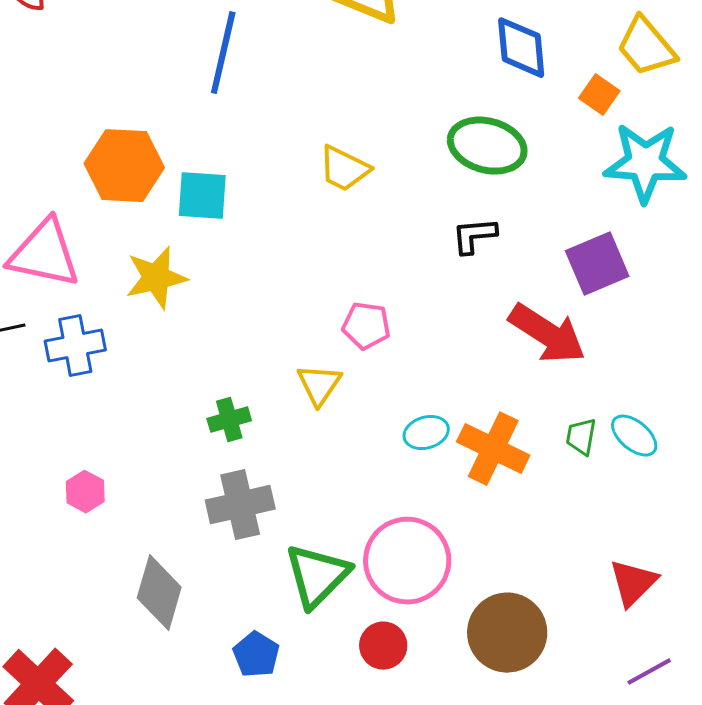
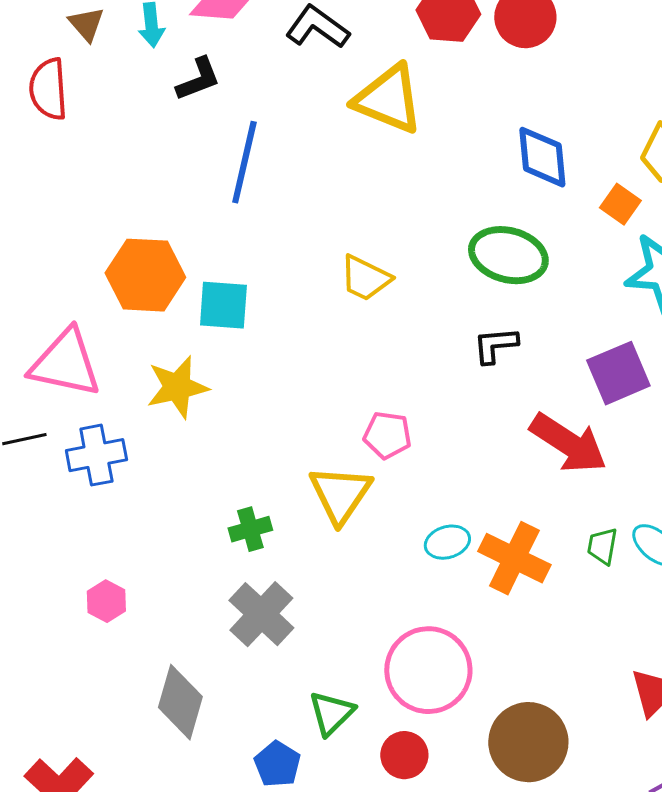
yellow triangle: (319, 385) -> (340, 494), size x1.4
gray cross: (240, 505) -> (261, 614), turned -34
green triangle: (317, 576) -> (331, 713), moved, size x0.7

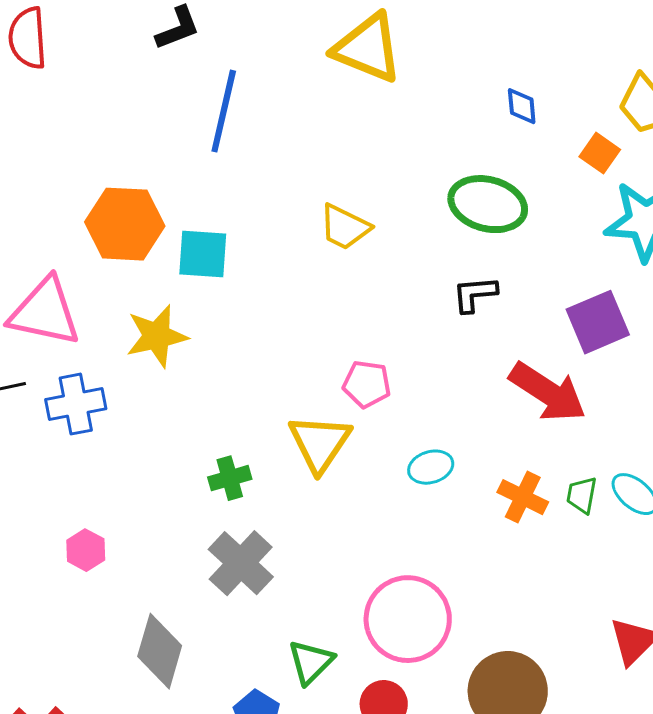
blue diamond: (542, 157) -> (522, 106), size x0.6
cyan ellipse: (447, 542) -> (431, 467), moved
orange cross: (514, 558) -> (523, 497), moved, size x0.7

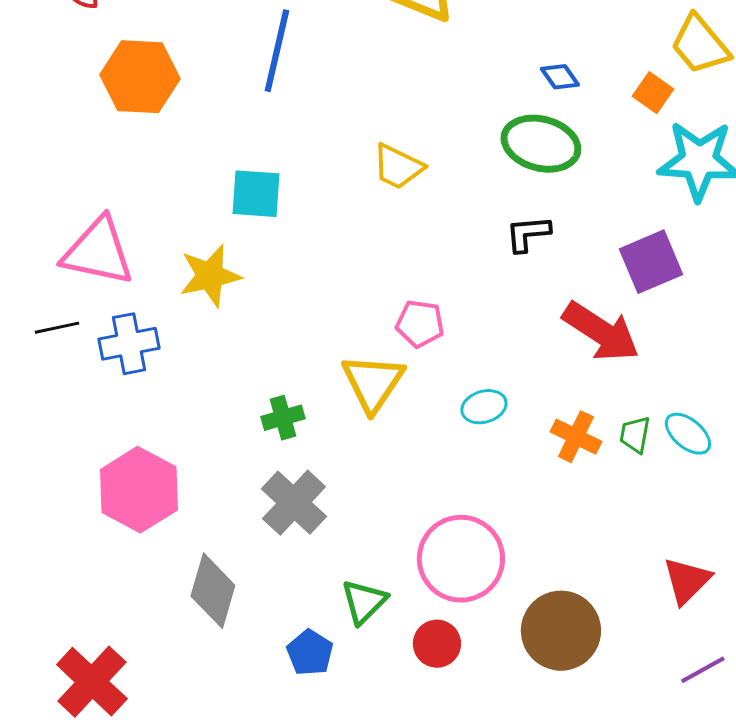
blue diamond: (522, 106) -> (560, 77), moved, turned -30
orange hexagon: (125, 224) -> (140, 77), moved
pink hexagon: (86, 550) -> (139, 490), size x2.0

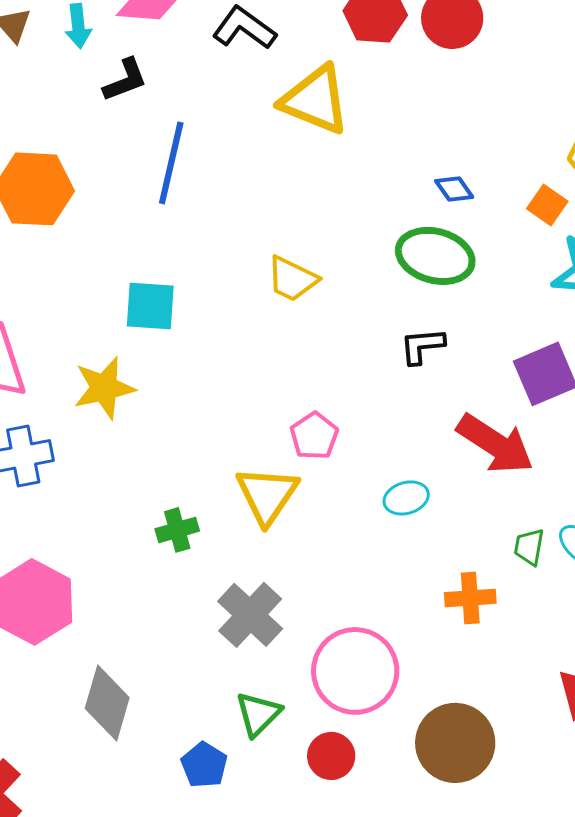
pink pentagon: (420, 324) -> (314, 436), turned 30
cyan ellipse: (484, 407) -> (406, 498), moved
orange cross: (576, 437) -> (470, 598), moved, turned -30
gray cross: (294, 503) -> (250, 615), moved

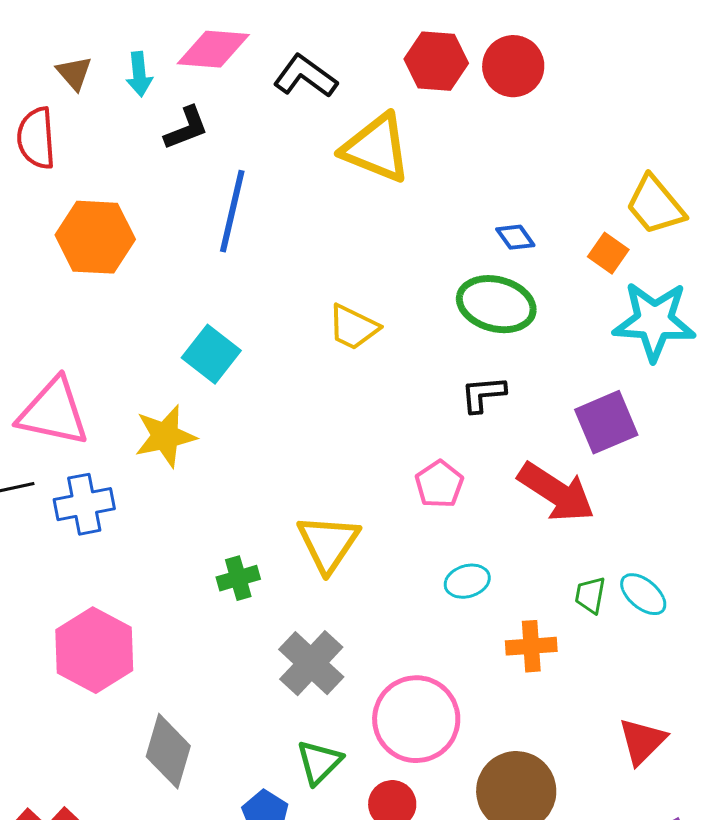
cyan square: (150, 306) -> (211, 354), turned 34
pink pentagon: (314, 436) -> (439, 484), moved
cyan ellipse: (406, 498) -> (467, 581), moved

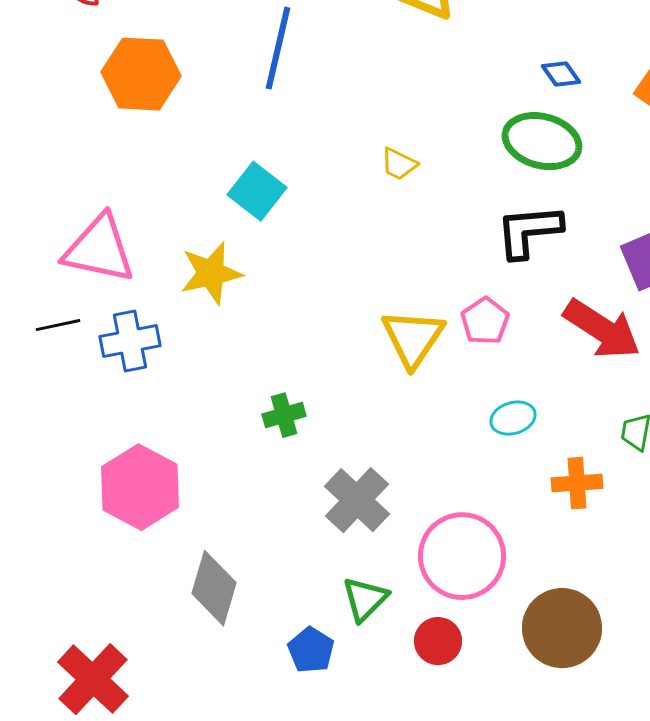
yellow trapezoid: (353, 327) -> (399, 164), size x0.7
black L-shape: (483, 394) -> (529, 231), size x1.5
yellow triangle: (328, 543) -> (413, 338), moved

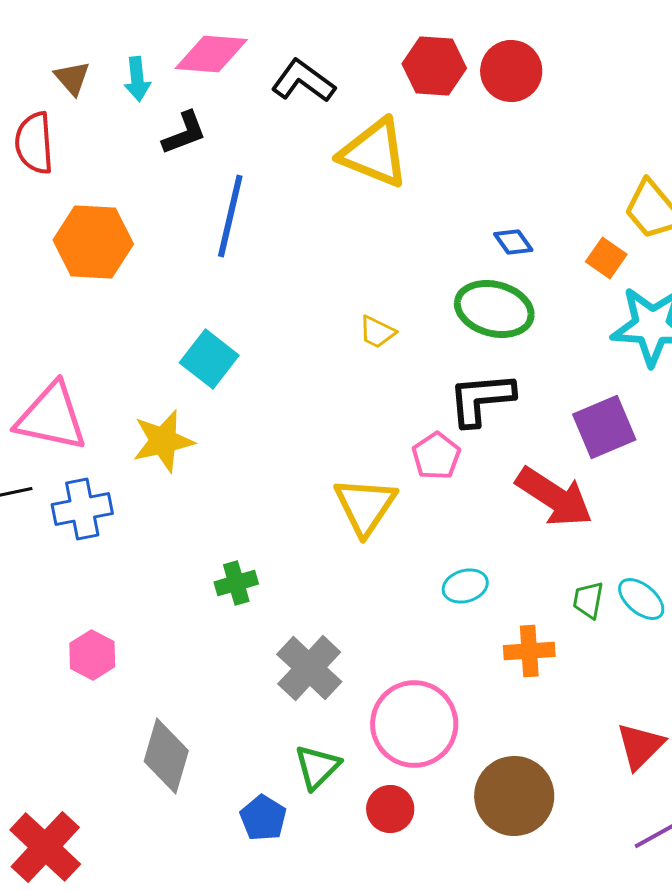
yellow trapezoid: (399, 164) -> (377, 332), moved
pink pentagon: (485, 321) -> (436, 456), moved
pink hexagon: (140, 487) -> (92, 655), size x0.6

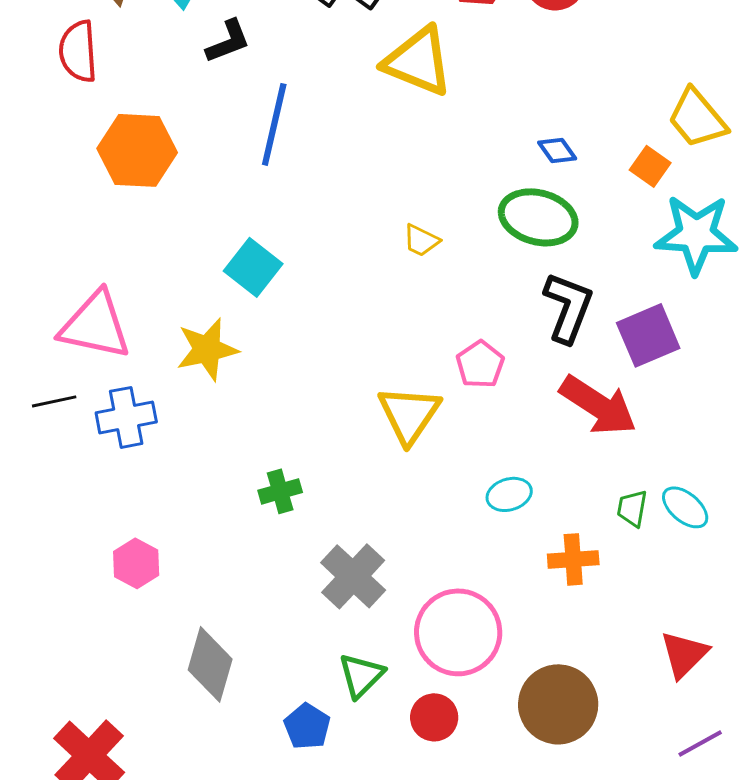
black L-shape: (481, 399) -> (568, 307), moved, turned 116

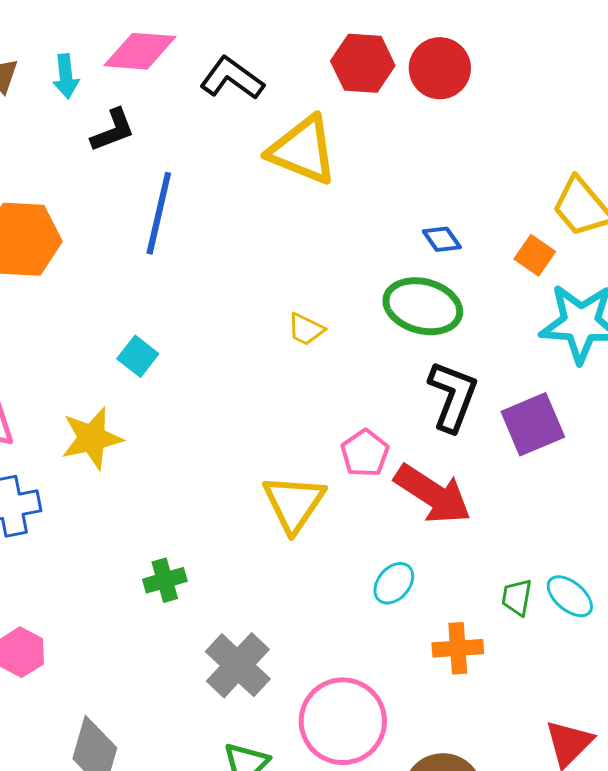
cyan square: (253, 267) -> (138, 356), size x0.7
red arrow: (598, 405) -> (433, 494), moved
cyan ellipse: (509, 494) -> (394, 583), turned -33

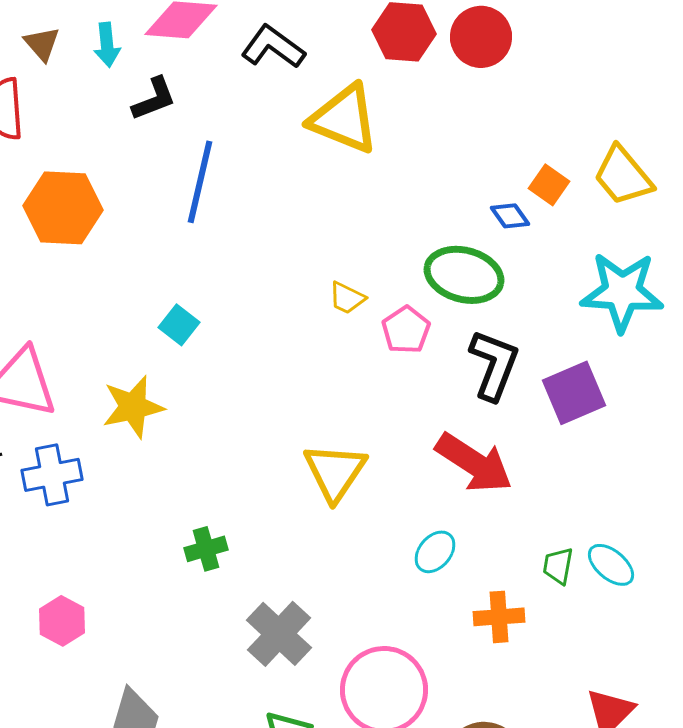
blue diamond: (442, 239) -> (510, 216), moved
orange square: (535, 255) -> (549, 185), moved
pink pentagon: (365, 453) -> (406, 330), moved

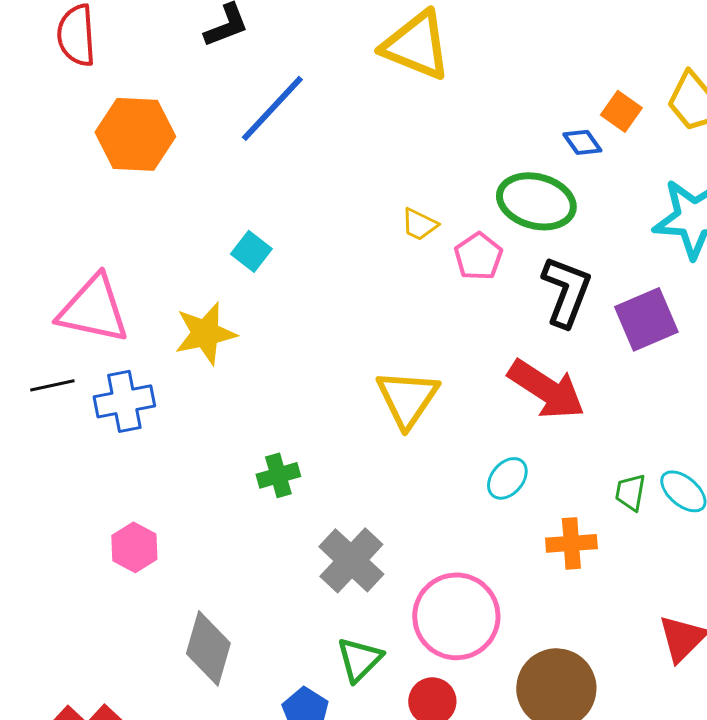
blue line: (200, 182) -> (272, 108), turned 30

